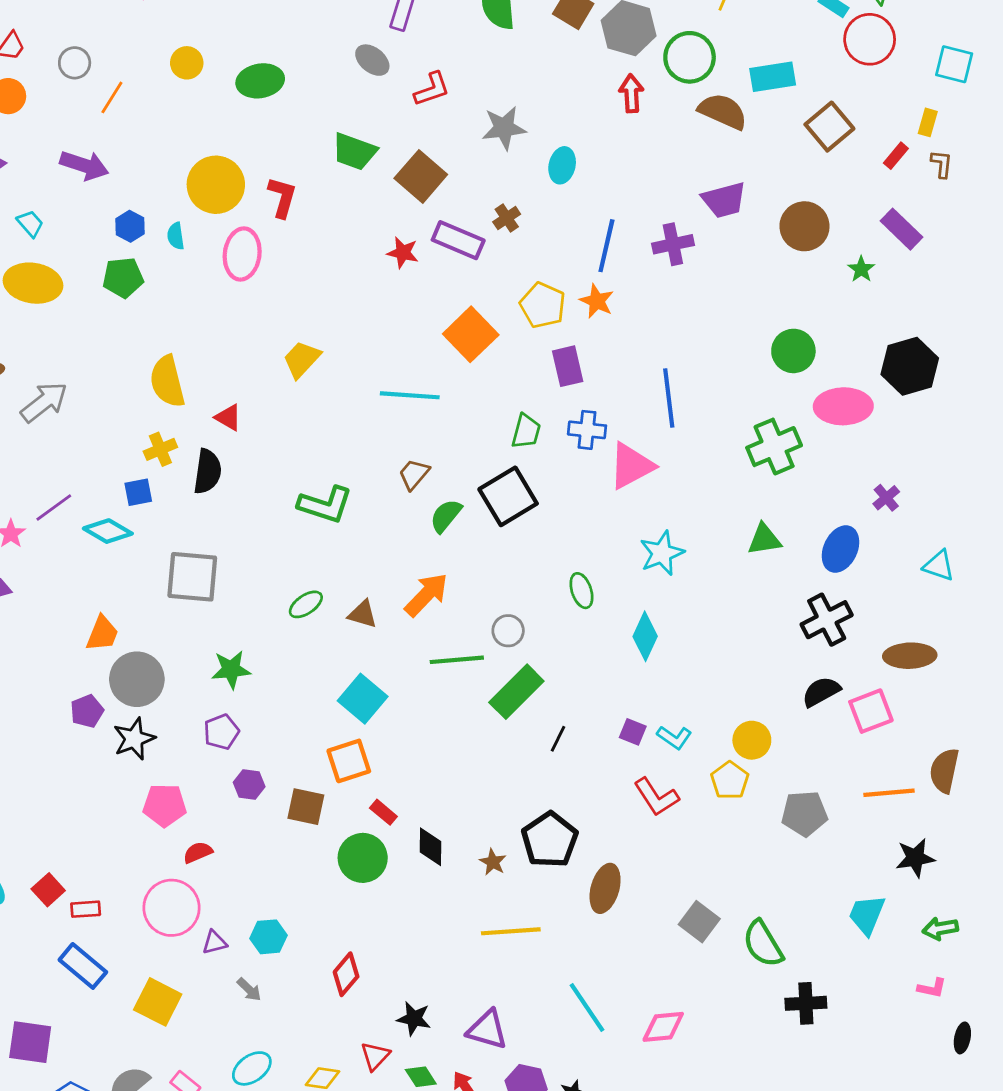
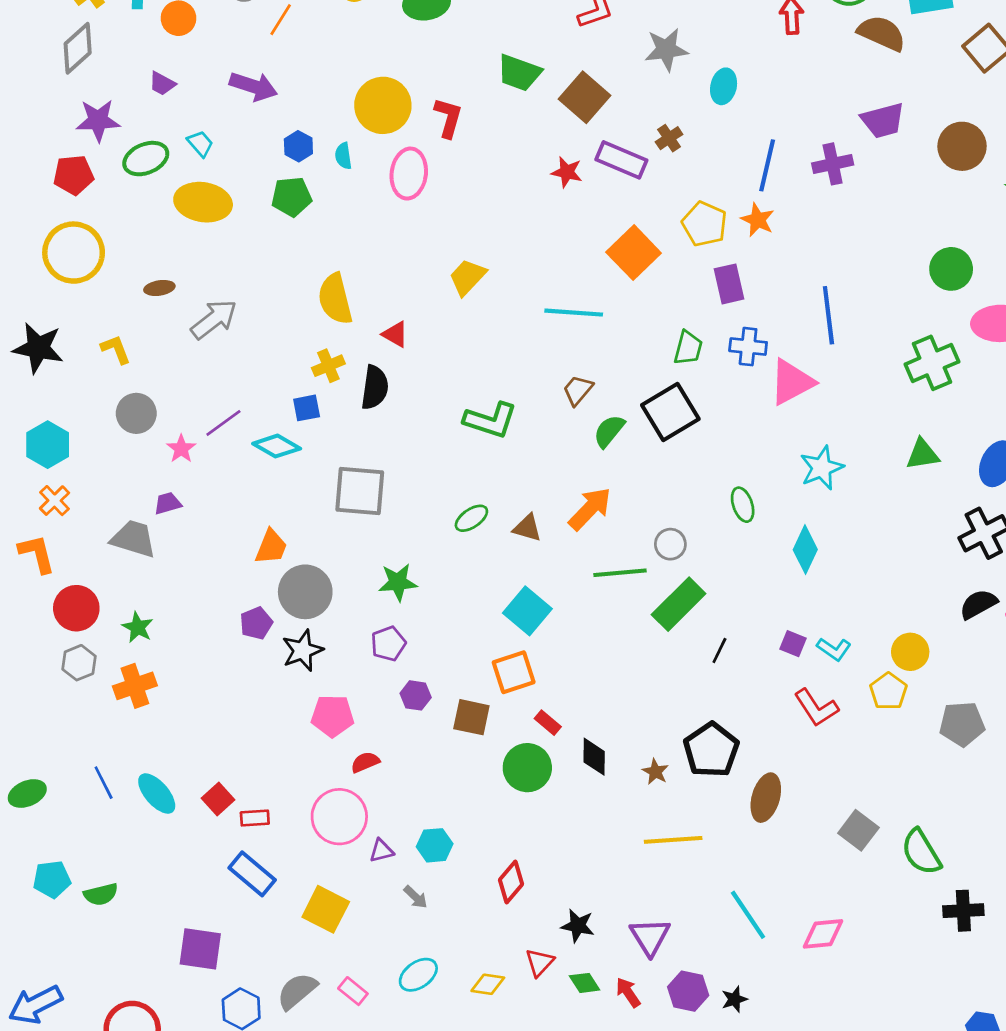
purple triangle: (487, 1030) -> (650, 937), turned 42

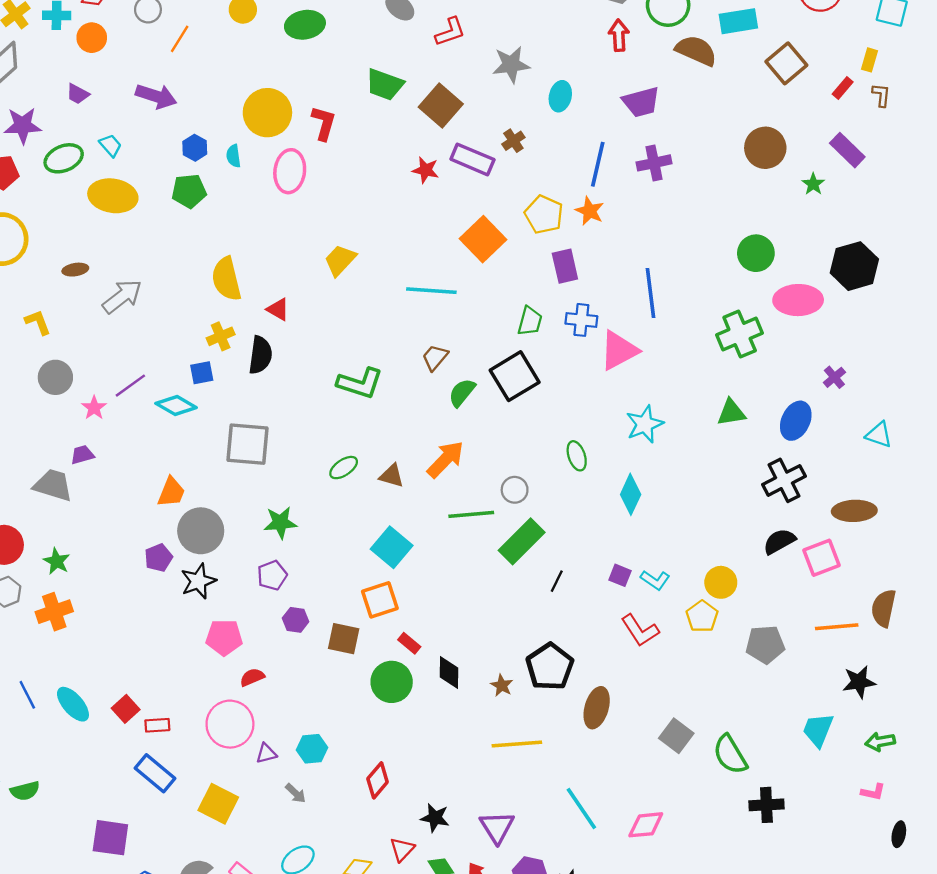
purple trapezoid: (883, 120) -> (641, 102), moved

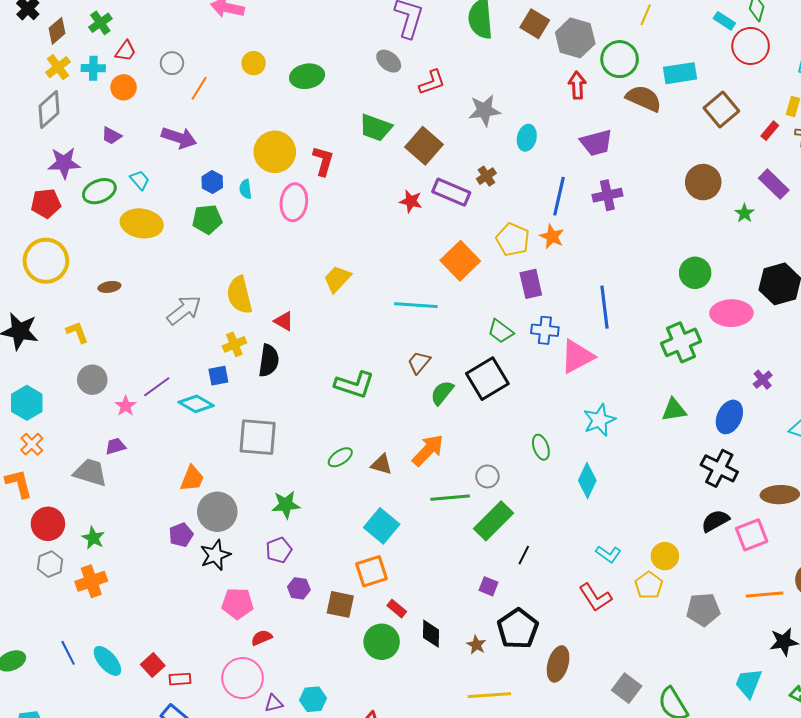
gray arrow: (122, 297) -> (184, 310), moved
green trapezoid: (530, 321) -> (501, 331), turned 112
black cross: (784, 480) -> (719, 468), turned -36
purple square: (620, 575) -> (488, 586), moved

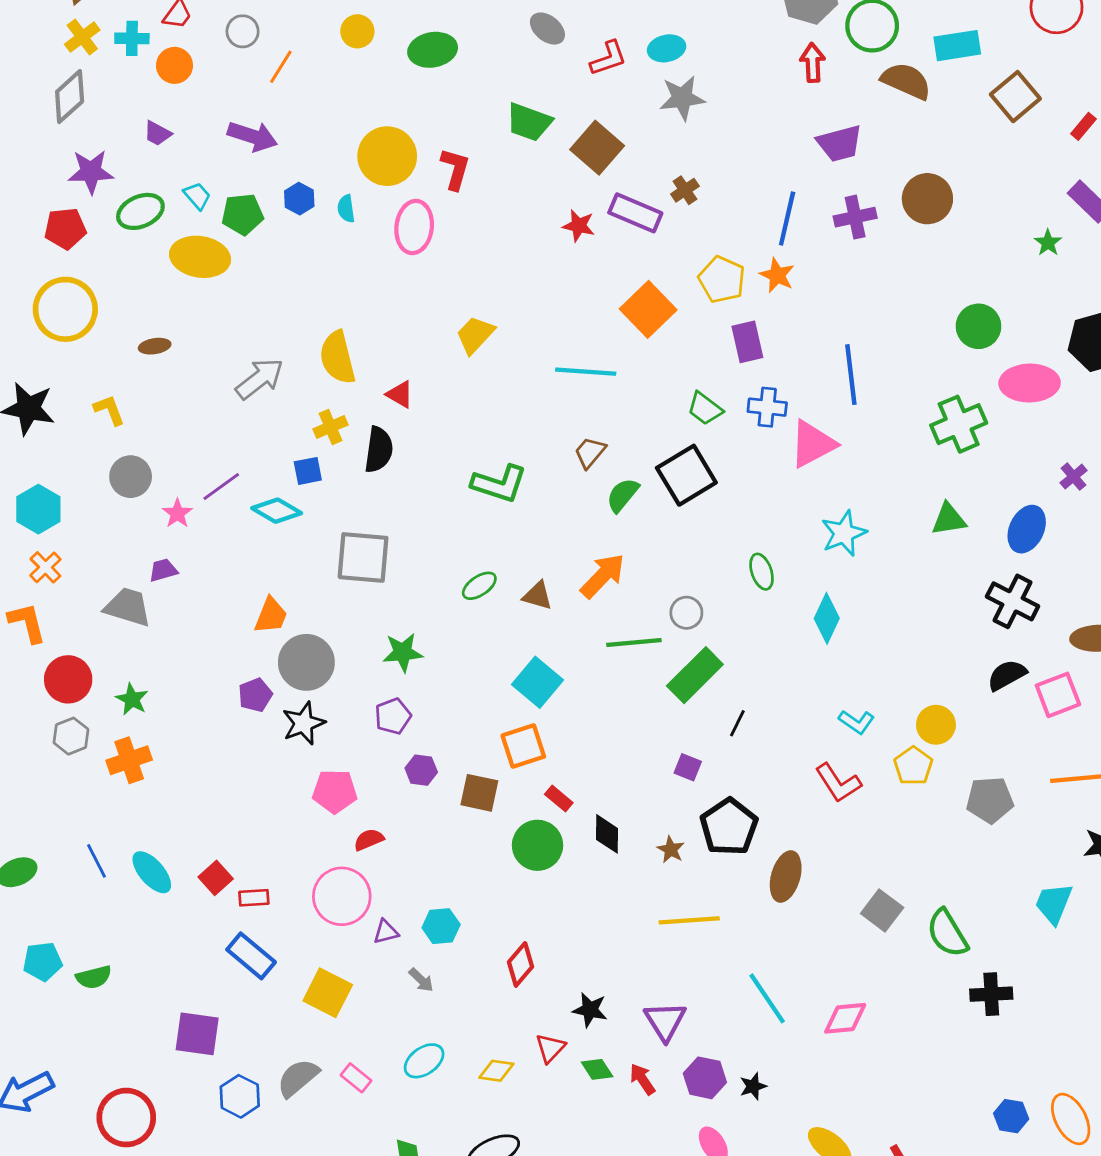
cyan ellipse: (527, 138) -> (667, 48), moved, turned 65
brown circle: (703, 182) -> (927, 199), moved
green pentagon: (207, 219) -> (243, 214), moved

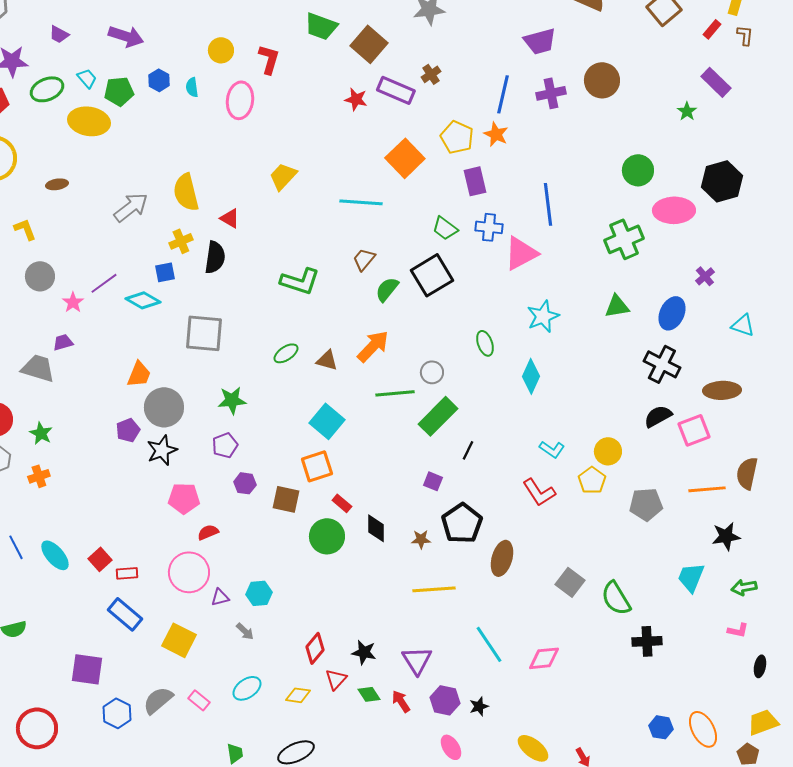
yellow circle: (387, 156) -> (221, 50), size x0.6
orange cross: (129, 760) -> (39, 476), size x0.7
brown star: (671, 850) -> (421, 539), turned -30
red diamond: (520, 964) -> (315, 648), moved

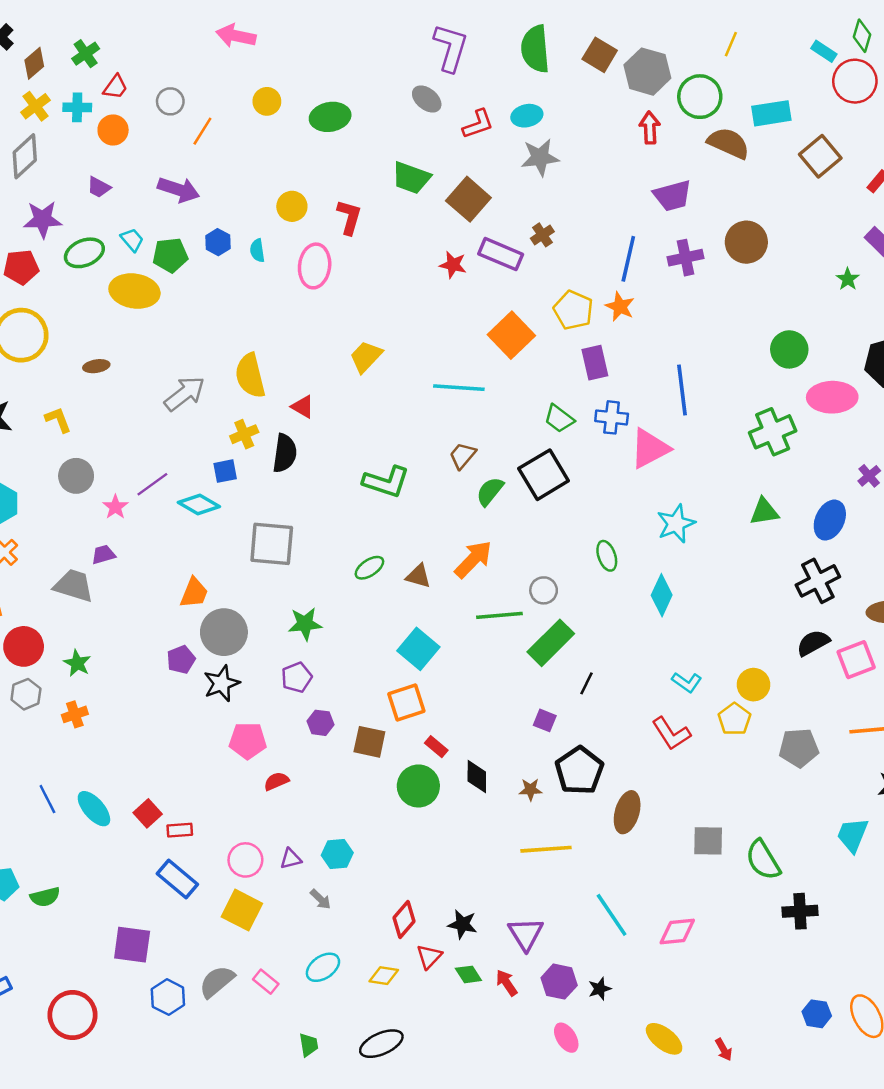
black cross: (662, 364) -> (818, 581), turned 36
pink circle: (189, 572) -> (245, 860), moved, size x0.7
gray square: (570, 582) -> (708, 841), turned -36

